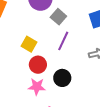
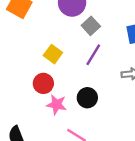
red circle: (38, 65) -> (43, 83), moved

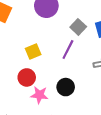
gray square: (91, 26) -> (78, 27), moved
yellow square: (53, 54) -> (33, 51), turned 35

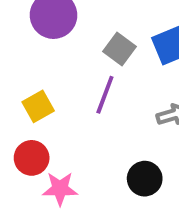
black circle: (66, 87) -> (145, 179), moved

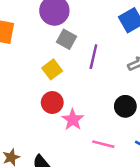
gray square: (120, 49) -> (66, 39), moved
pink star: (60, 189) -> (73, 120), turned -30

